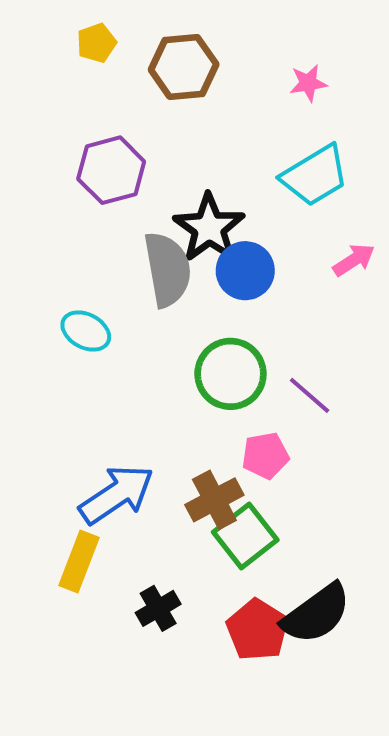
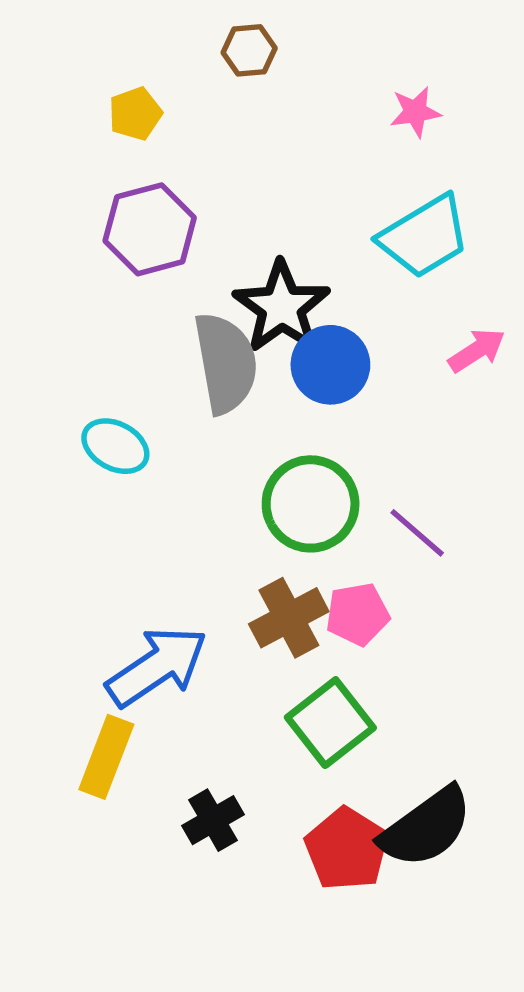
yellow pentagon: (96, 43) -> (135, 114), moved
brown hexagon: (184, 67) -> (249, 50), moved, size x0.6
brown cross: (214, 500) -> (289, 618), moved

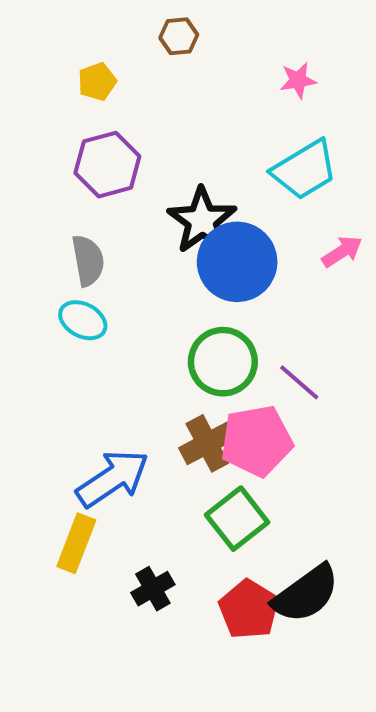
gray semicircle: (226, 363) -> (88, 261), moved, size x0.7
blue circle: (330, 365) -> (237, 262), size x1.4
pink pentagon: (358, 614) -> (257, 441), size x1.6

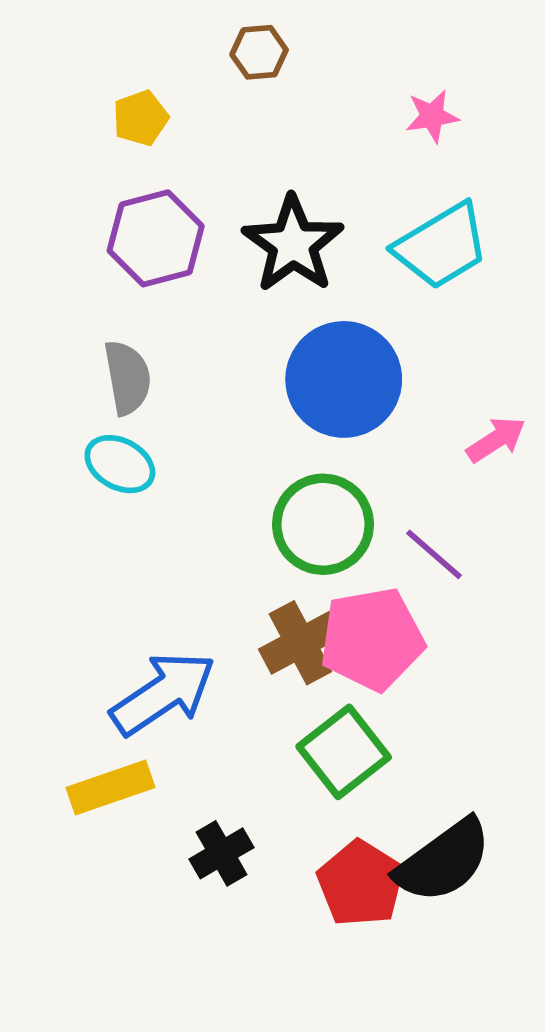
black star: (202, 220) -> (293, 244), moved
pink arrow: (342, 251) -> (496, 440), moved
yellow rectangle: (76, 543) -> (111, 788), turned 50

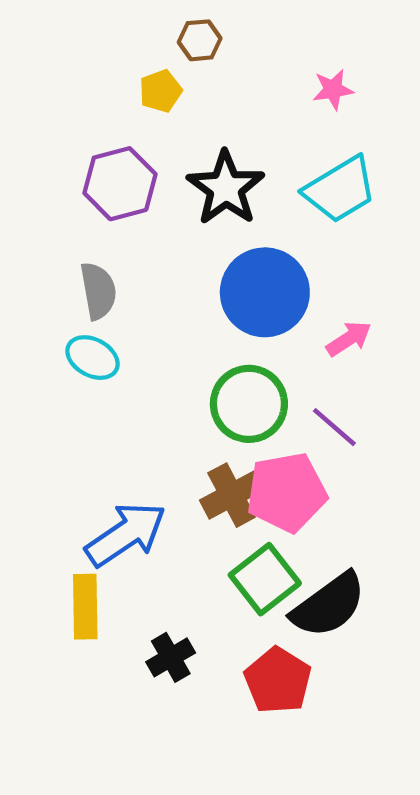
yellow pentagon: (141, 118) -> (161, 91), moved
pink arrow: (496, 440) -> (349, 339), moved
yellow rectangle: (111, 788) -> (85, 607), turned -72
black semicircle: (443, 861) -> (329, 605), moved

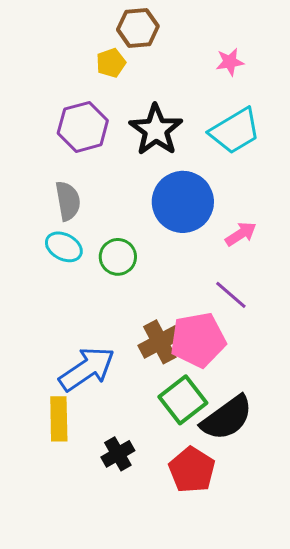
brown hexagon: (200, 40) -> (138, 28), size x1.4
green circle: (249, 404) -> (118, 257), moved, size x0.7

